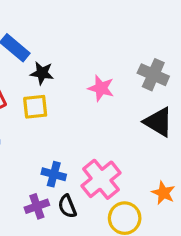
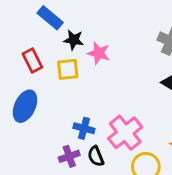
pink star: (101, 88) -> (99, 53), moved

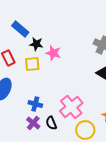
blue cross: (84, 128) -> (35, 104), moved
purple cross: (69, 156) -> (33, 123), turned -32

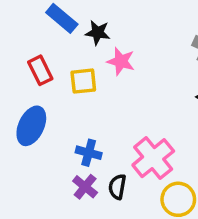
black star: (36, 44) -> (98, 33), moved
black semicircle: (51, 123) -> (117, 187), turned 32

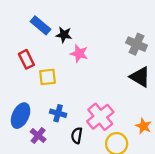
yellow square: (83, 81) -> (47, 77), moved
blue ellipse: (31, 126) -> (21, 116), moved
purple cross: (85, 187) -> (38, 135), moved

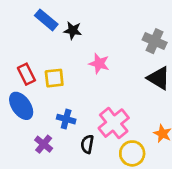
pink star: (79, 53) -> (99, 64), moved
red rectangle: (26, 59) -> (26, 74), moved
blue ellipse: (21, 116) -> (21, 106), moved, turned -60

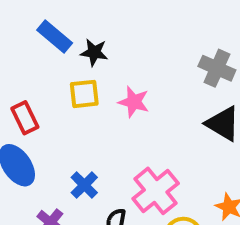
yellow square: (54, 78) -> (84, 94), moved
blue cross: (66, 119) -> (84, 185), turned 30

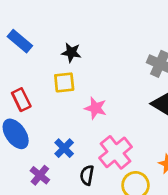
blue rectangle: (55, 37) -> (20, 41), moved
pink star: (134, 102) -> (96, 108), moved

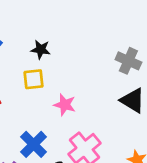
blue cross: (64, 148) -> (34, 144), size x1.4

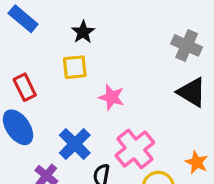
black star: (41, 50) -> (83, 32), turned 30

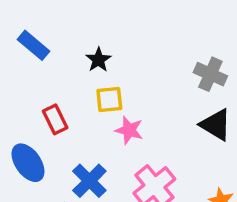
yellow square: (75, 67) -> (109, 99), moved
red rectangle: (25, 87) -> (55, 119), moved

